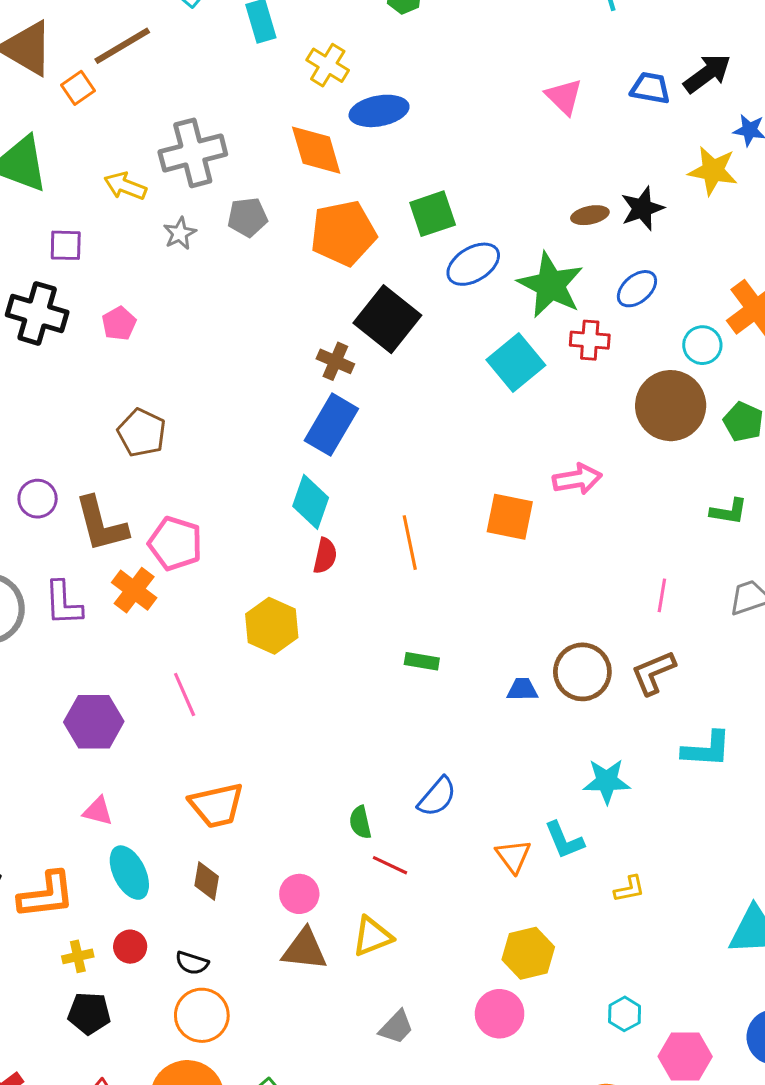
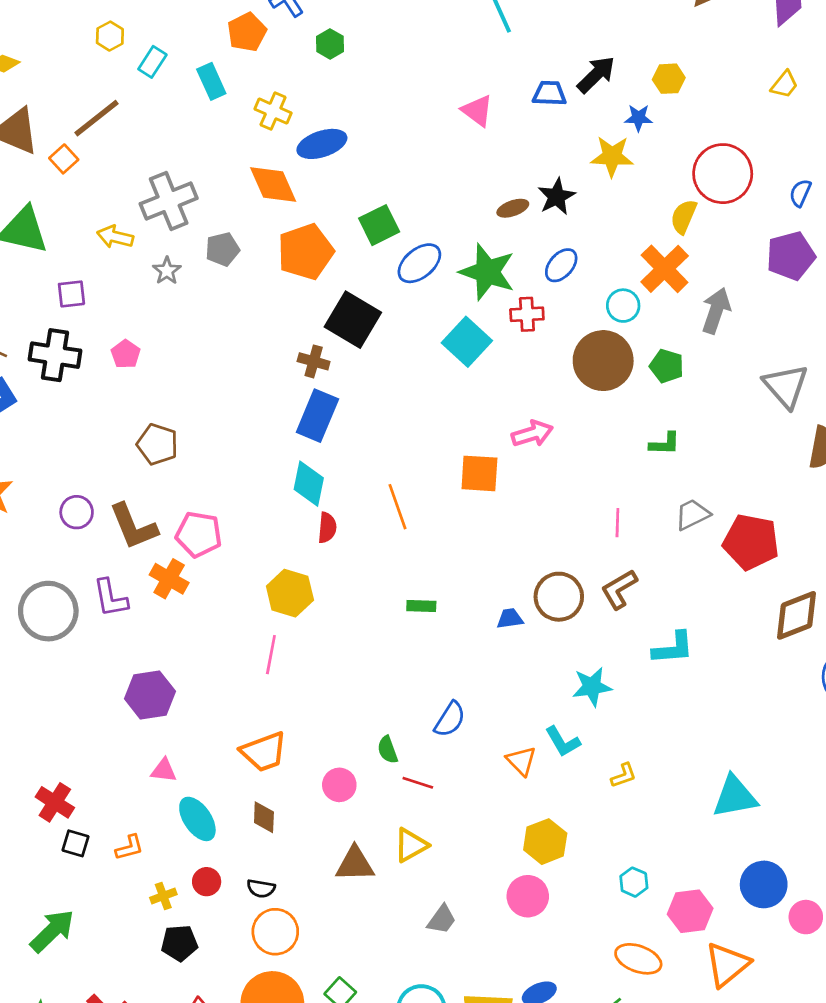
pink line: (185, 695) -> (271, 655), moved, turned 42
pink circle: (299, 894) -> (339, 785), moved
orange L-shape: (46, 895) -> (130, 848), size x0.6

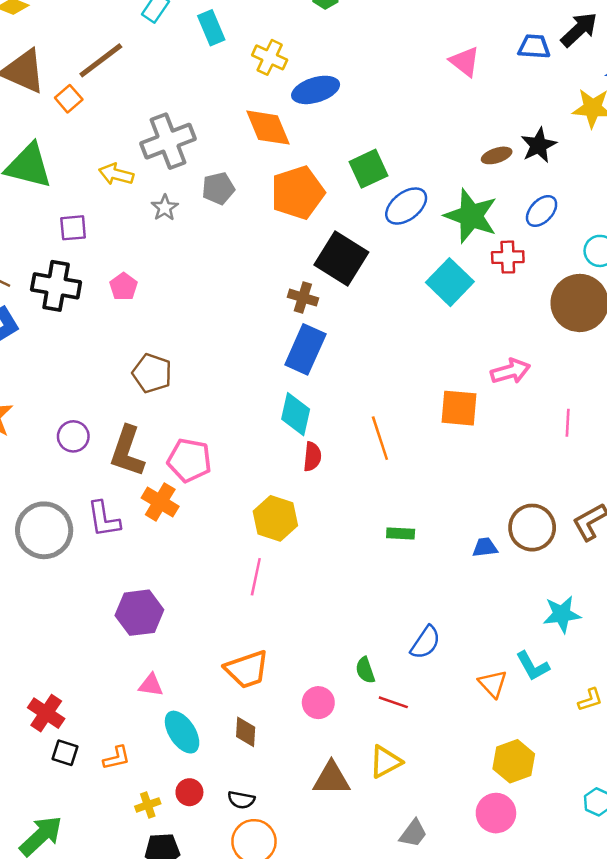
pink line: (617, 523) -> (568, 423), moved
brown L-shape: (133, 527) -> (127, 451), turned 40

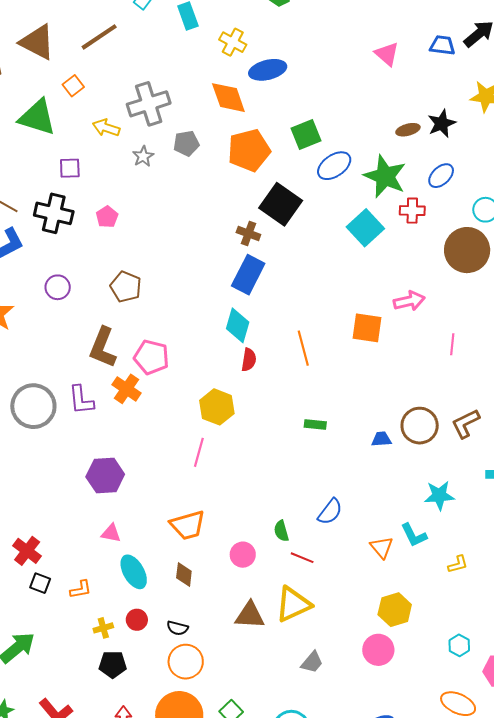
orange square: (69, 99) -> (73, 86), moved
purple circle: (73, 436) -> (58, 287), moved
yellow triangle: (385, 762) -> (293, 604), size x1.4

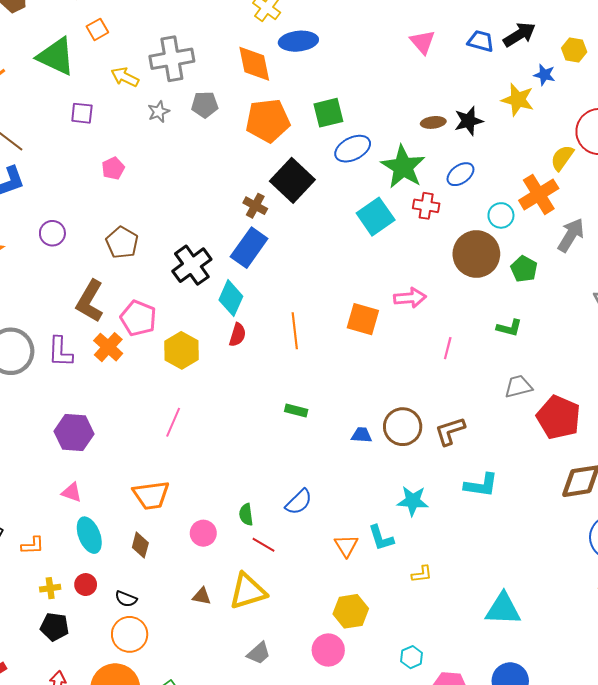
black cross: (54, 213) -> (192, 265), moved, turned 33
yellow hexagon: (217, 407) -> (181, 350), moved
brown triangle: (250, 615) -> (202, 596), size x0.6

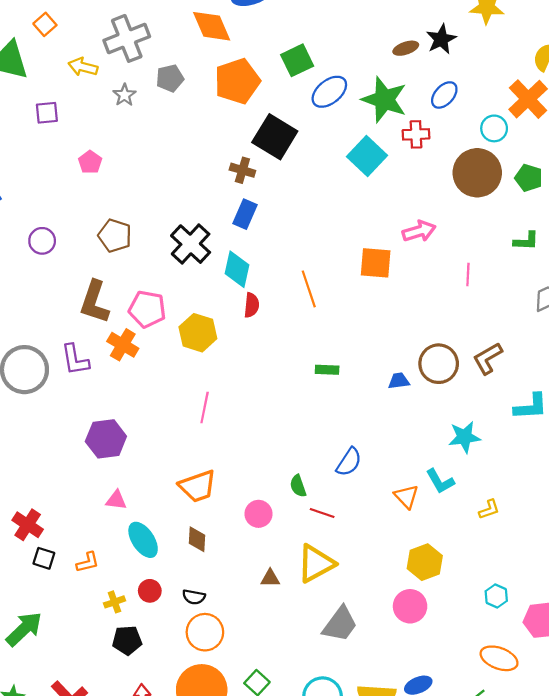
blue rectangle: (249, 248) -> (245, 214), size x0.7
gray trapezoid: (259, 653) -> (340, 624), size x1.5

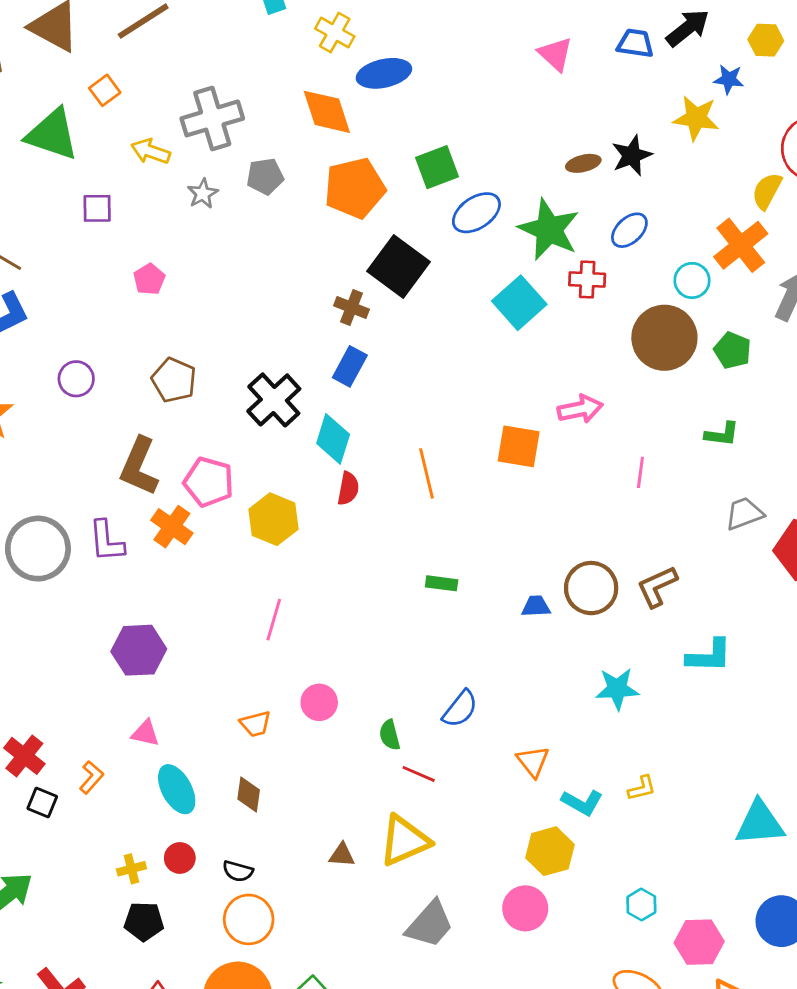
cyan L-shape: (440, 481) -> (582, 802), moved, turned -36
orange trapezoid: (198, 486) -> (256, 724), size x0.6
pink circle: (258, 514) -> (319, 702), moved
orange L-shape: (88, 562) -> (91, 777), moved, turned -40

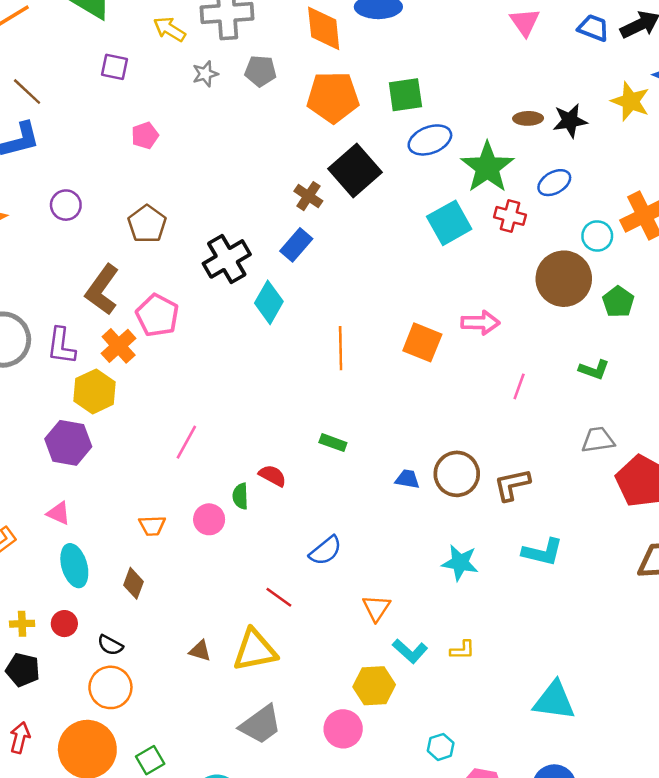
red semicircle: (348, 488) -> (273, 476), moved, turned -84
yellow hexagon: (274, 519) -> (95, 391), moved
green semicircle: (390, 735) -> (240, 496), moved

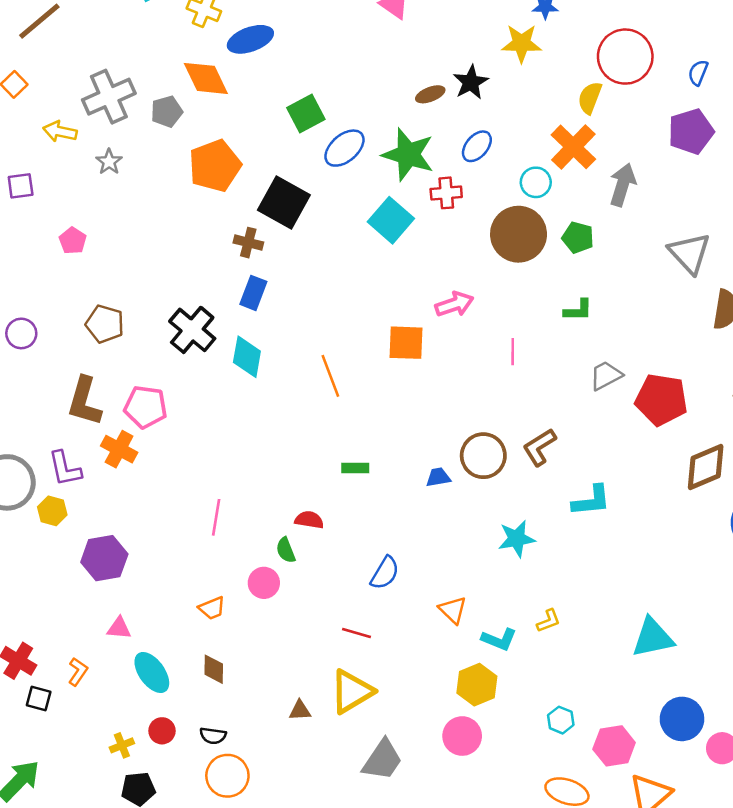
gray pentagon: (260, 71) -> (167, 112), moved
orange pentagon: (333, 97) -> (215, 166), moved
yellow hexagon: (95, 391) -> (52, 511), moved, size x0.7

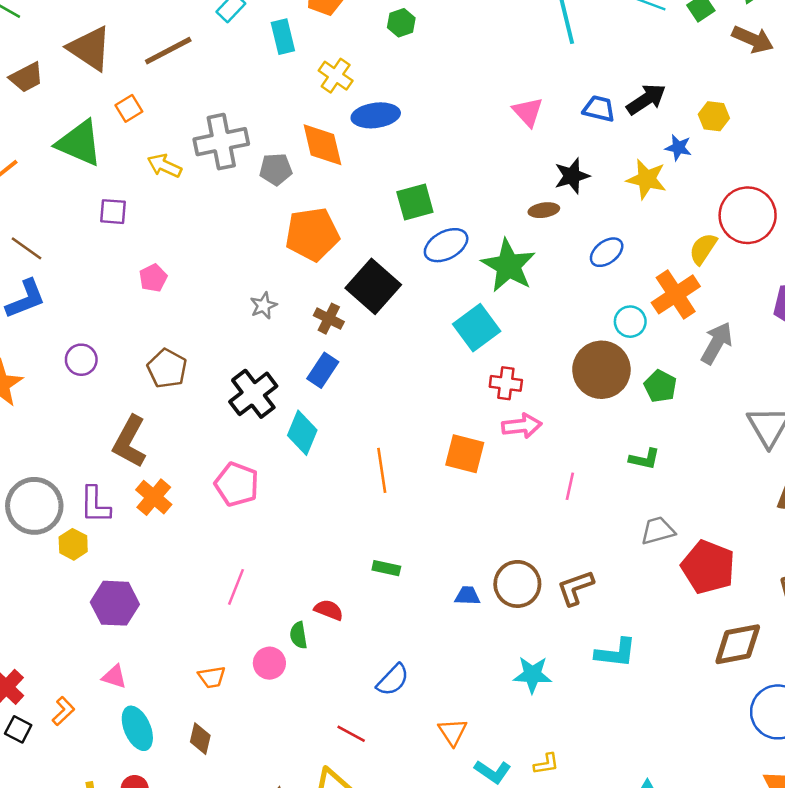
black star: (471, 82) -> (572, 176), moved
blue ellipse: (477, 146) -> (607, 252), moved
gray star: (109, 162) -> (263, 306), moved
red cross: (446, 193) -> (506, 383), moved
pink pentagon: (146, 407) -> (237, 484), moved

